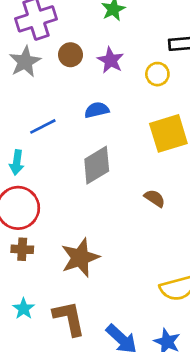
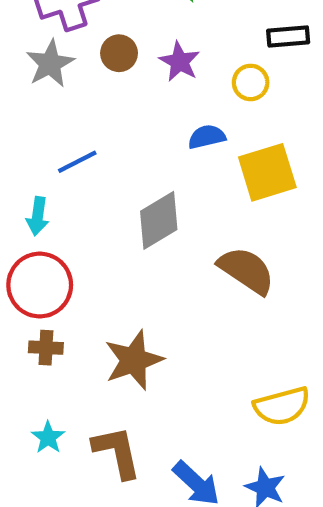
blue semicircle: (97, 110) -> (207, 137), moved
brown semicircle: (155, 198) -> (246, 270), size x1.8

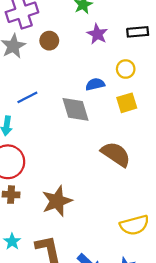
purple star: (180, 62) -> (97, 34), moved
yellow circle: (251, 82) -> (126, 69), moved
yellow square: (267, 172) -> (127, 103), size x0.7
gray diamond: (159, 220) -> (75, 109), moved, turned -76

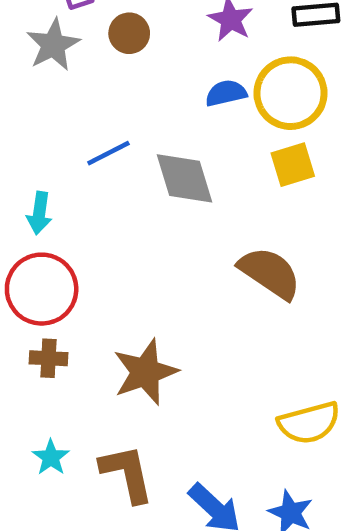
yellow circle: (126, 69) -> (291, 93), size x1.8
blue semicircle: (95, 84) -> (226, 93), moved
blue line: (27, 97) -> (108, 153), moved

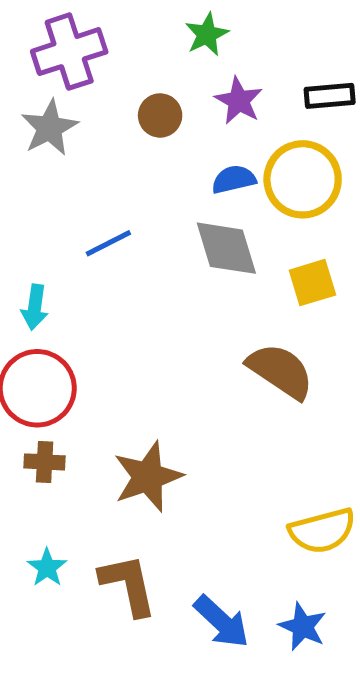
brown circle: (129, 33) -> (160, 115), moved
yellow square: (293, 165) -> (312, 283), moved
gray diamond: (184, 178) -> (226, 248), moved

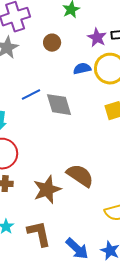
purple star: (239, 101) -> (97, 38), moved
gray diamond: (226, 248) -> (59, 105), moved
brown semicircle: (280, 371) -> (80, 176), moved

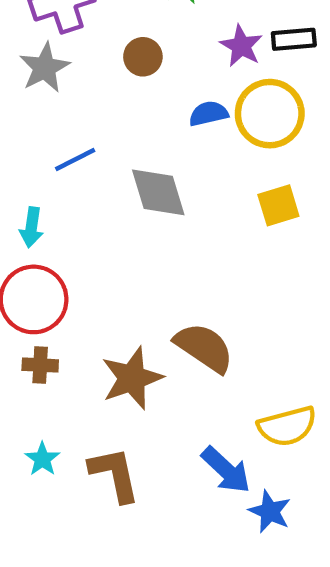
blue line: (31, 95) -> (75, 160), moved
blue arrow: (77, 249) -> (226, 470), moved

